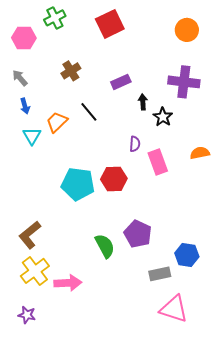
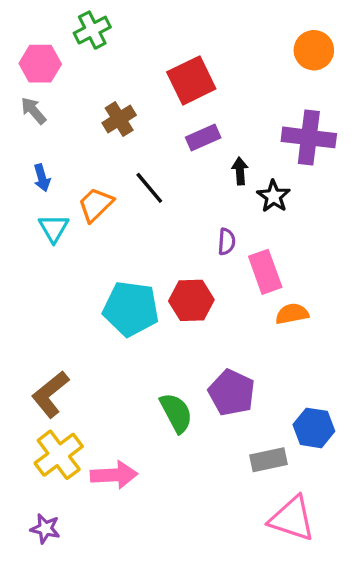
red square: (110, 24) -> (191, 80), moved
gray arrow: (20, 78) -> (34, 111), moved
orange semicircle: (200, 153) -> (292, 314), moved

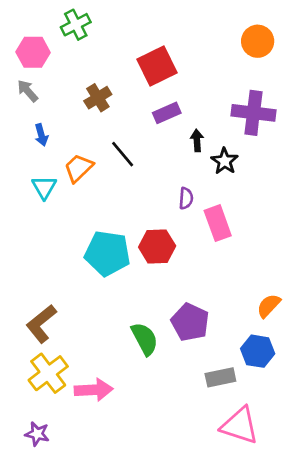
blue arrow: (42, 178) -> (41, 135), moved
orange semicircle: (292, 314) -> (269, 306), moved, turned -36

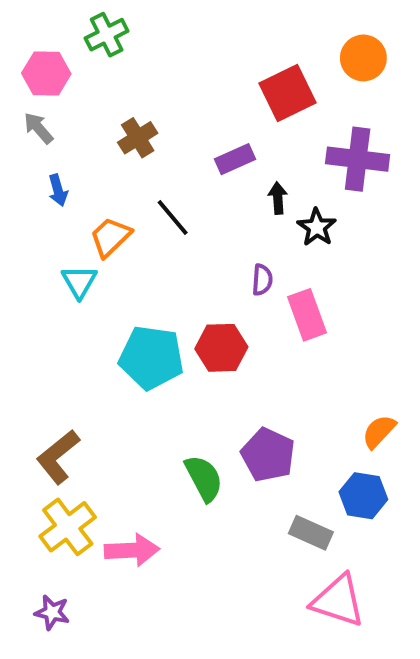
red square: (157, 66) -> (288, 93), moved
cyan triangle: (44, 187) -> (79, 282), moved
gray rectangle: (220, 377) -> (311, 533), turned 36

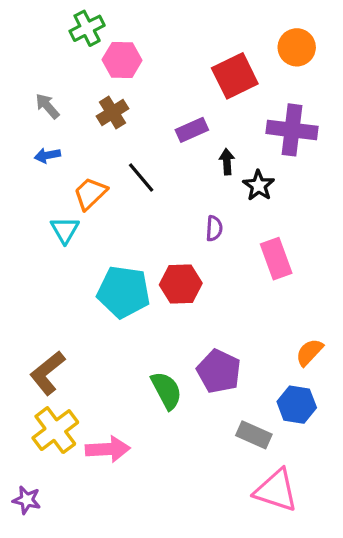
pink hexagon: (46, 74) -> (122, 60), moved
gray arrow: (38, 128) -> (47, 106), moved
blue arrow: (58, 190) -> (47, 155), turned 95
pink rectangle: (307, 315) -> (276, 259), moved
purple star: (52, 612) -> (27, 500), moved

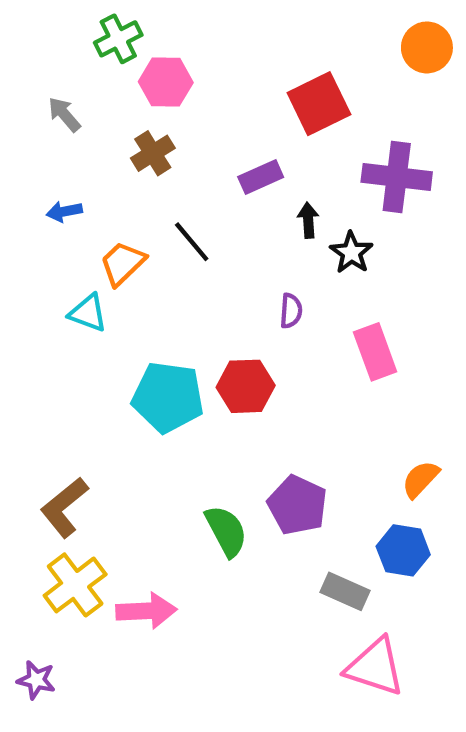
orange circle: (297, 47) -> (427, 47), moved
gray arrow: (47, 106) -> (64, 114), moved
cyan triangle: (65, 230) -> (88, 313), turned -40

